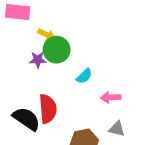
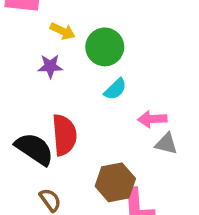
green circle: (57, 50) -> (105, 47), moved
gray triangle: (117, 129) -> (166, 144), moved

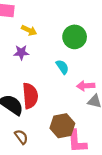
green circle: (105, 47) -> (75, 37), moved
cyan semicircle: (115, 89) -> (62, 67), turned -80

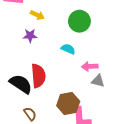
cyan semicircle: (62, 67) -> (68, 49), turned -32

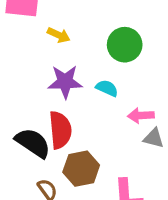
purple star: (30, 36) -> (65, 82), moved, size x1.5
brown hexagon: (68, 103) -> (81, 169), moved

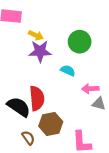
purple star: (65, 82) -> (40, 51), moved

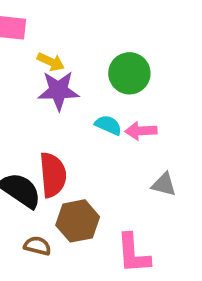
pink arrow: (90, 89) -> (141, 131), moved
brown semicircle: (28, 138) -> (37, 246), turned -40

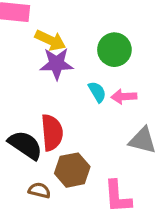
yellow arrow: (51, 62) -> (50, 40), size x1.4
cyan semicircle: (108, 125) -> (97, 92), turned 35
gray triangle: (164, 184) -> (143, 140), size x1.4

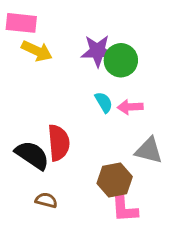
yellow arrow: (50, 40) -> (37, 51), moved
purple star: (57, 64) -> (98, 51), moved
brown hexagon: (72, 170) -> (115, 180), moved

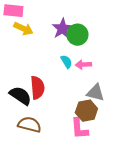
purple star: (98, 51) -> (62, 29), turned -30
brown hexagon: (115, 180) -> (86, 111), moved
brown semicircle: (46, 200) -> (29, 125), size x1.6

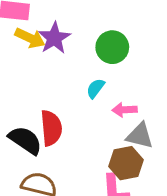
purple star: (62, 29) -> (54, 38), moved
cyan semicircle: (66, 62) -> (95, 88), turned -112
pink arrow: (83, 65) -> (124, 110), moved

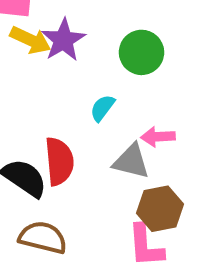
cyan semicircle: (95, 88) -> (102, 108), moved
gray triangle: (140, 136) -> (131, 161), moved

